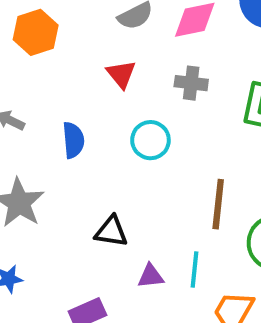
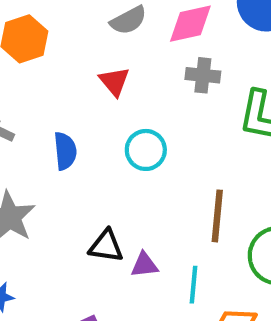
gray cross: (191, 83) -> (203, 75), moved
purple triangle: (151, 276) -> (144, 265), moved

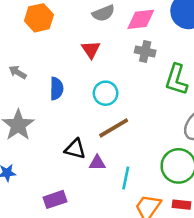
brown line: (217, 216) -> (114, 128), moved, turned 48

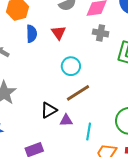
blue semicircle: (56, 89) -> (32, 34), moved
black triangle: (75, 149) -> (49, 110), turned -42

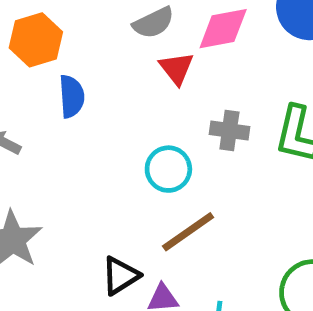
red triangle: (59, 33) -> (176, 68), moved
gray cross: (101, 33) -> (229, 130), moved

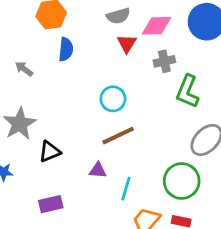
gray cross: (229, 130) -> (164, 61), moved, turned -30
black triangle: (120, 276) -> (50, 152), moved

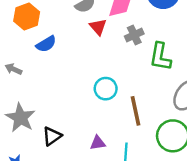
blue semicircle: (66, 49) -> (46, 44), turned 66
cyan circle: (113, 99) -> (106, 89), moved
brown line: (118, 136) -> (135, 111), moved, turned -64

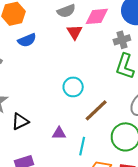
gray cross: (134, 35) -> (122, 40), moved
brown line: (135, 111) -> (96, 110), turned 50

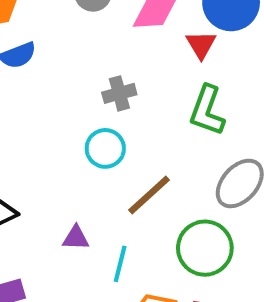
red triangle: (75, 32) -> (201, 45), moved
gray cross: (122, 40) -> (119, 93), moved

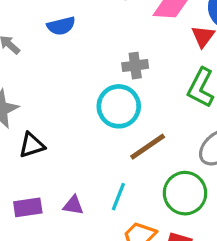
cyan circle: (105, 148) -> (119, 106), size x1.4
purple triangle: (76, 238) -> (73, 205), moved

